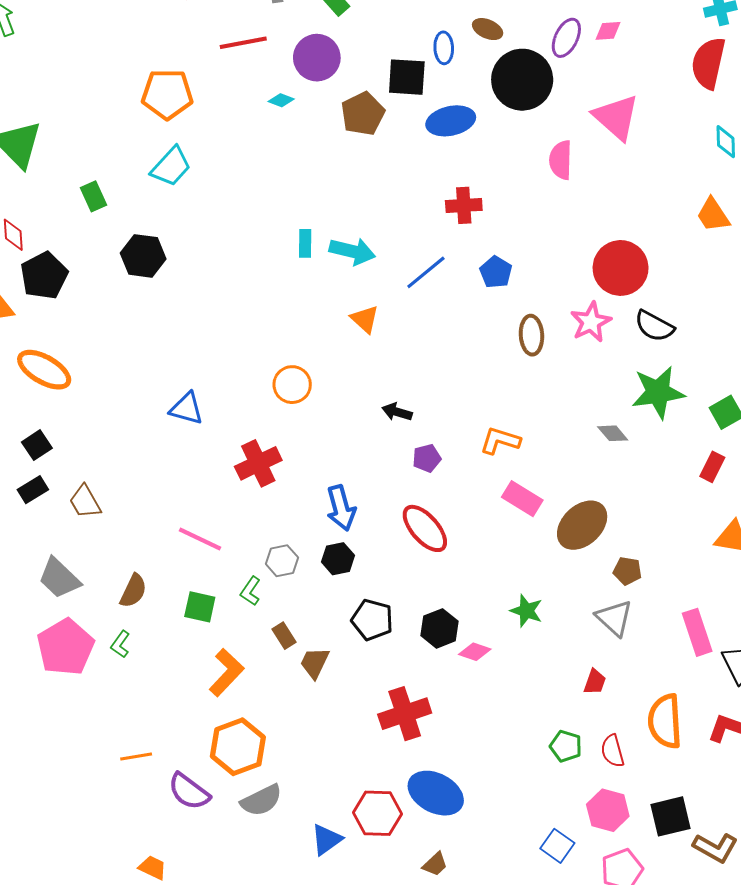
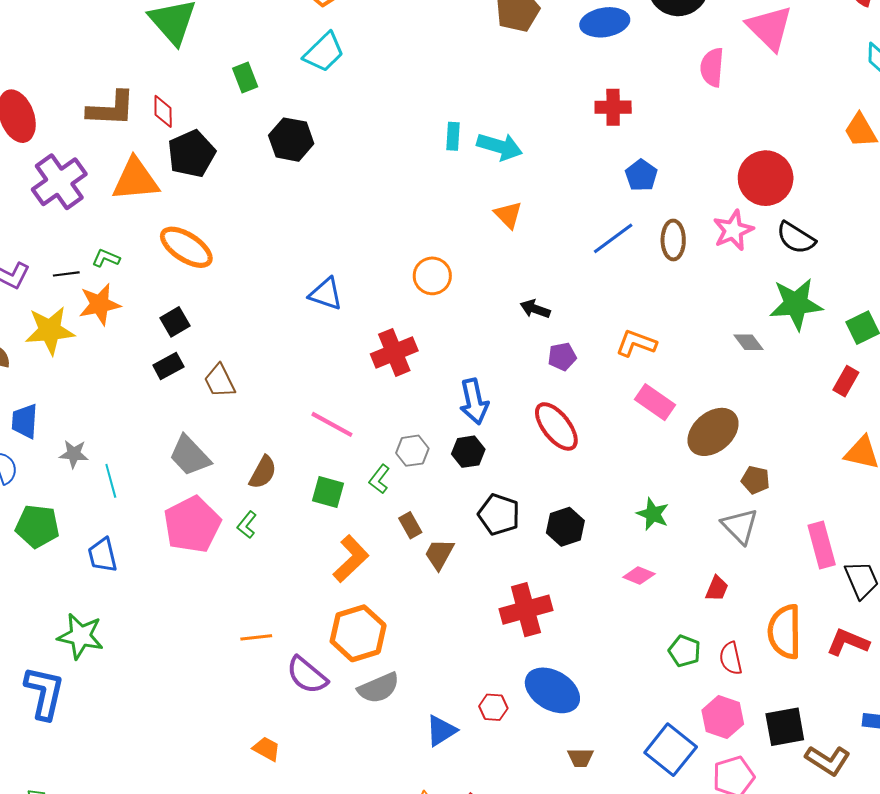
blue line: (426, 272) -> (613, 238), moved
pink diamond: (475, 652) -> (639, 575), moved
red hexagon: (377, 813) -> (493, 707), size x0.6
blue square: (557, 846) -> (671, 750), size x1.5
brown trapezoid: (435, 864) -> (581, 758), moved, turned 40

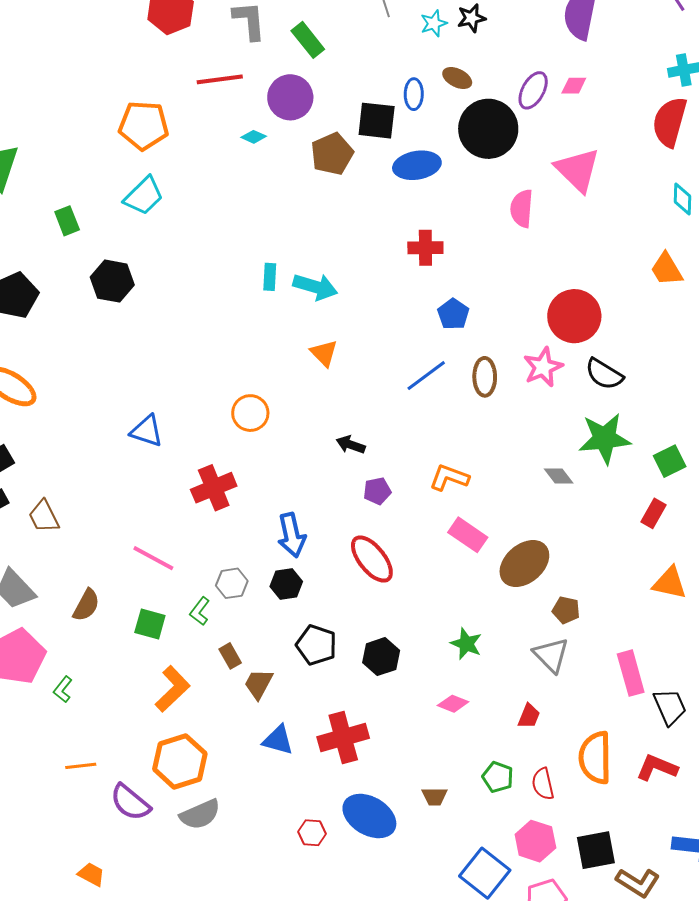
green L-shape: (247, 525) -> (63, 689), moved
blue triangle: (441, 731) -> (278, 740), moved, turned 48
brown trapezoid: (581, 758) -> (435, 796), moved

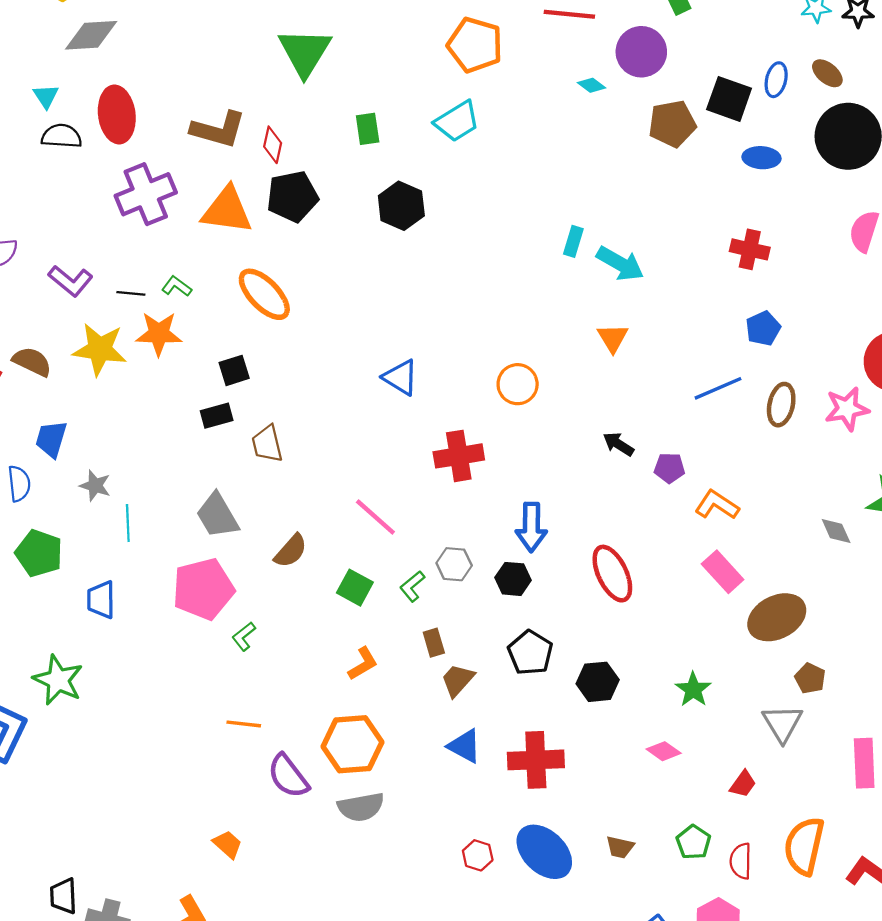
blue ellipse: (417, 165) -> (761, 158), size x0.7
purple pentagon: (377, 491) -> (669, 468), moved
orange L-shape: (172, 689) -> (363, 664), size x0.7

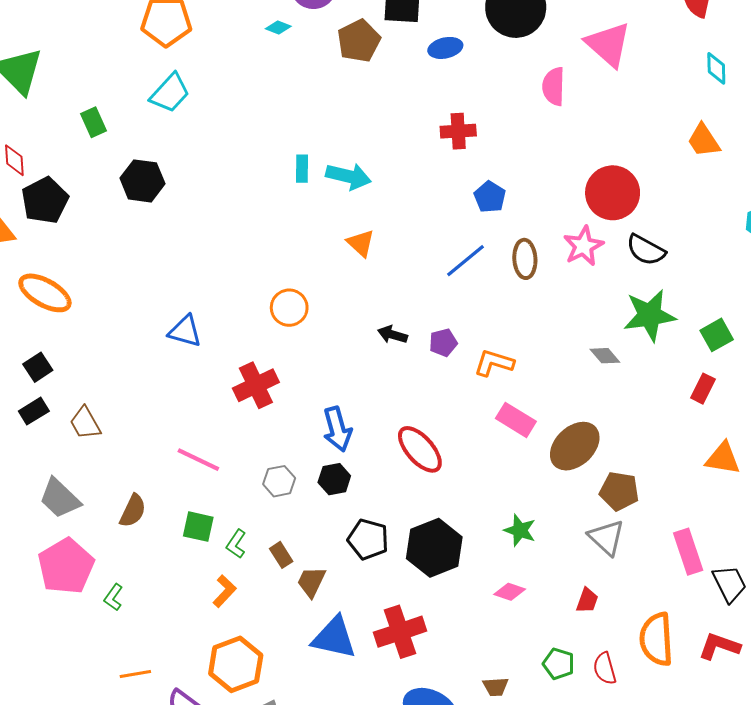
green L-shape: (412, 586) -> (236, 544), moved
brown pentagon: (810, 678) -> (619, 491), size x1.4
black hexagon: (598, 682) -> (434, 548), size x1.5
blue triangle: (464, 746) -> (334, 638), size x1.4

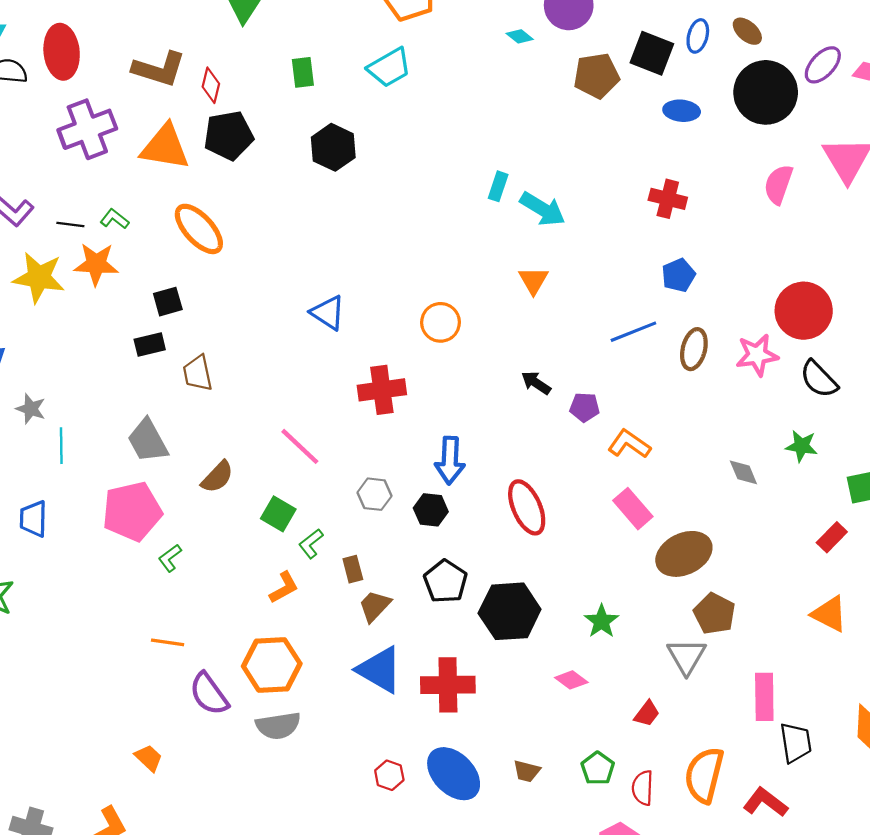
green star: (650, 315) -> (802, 446), size x0.6

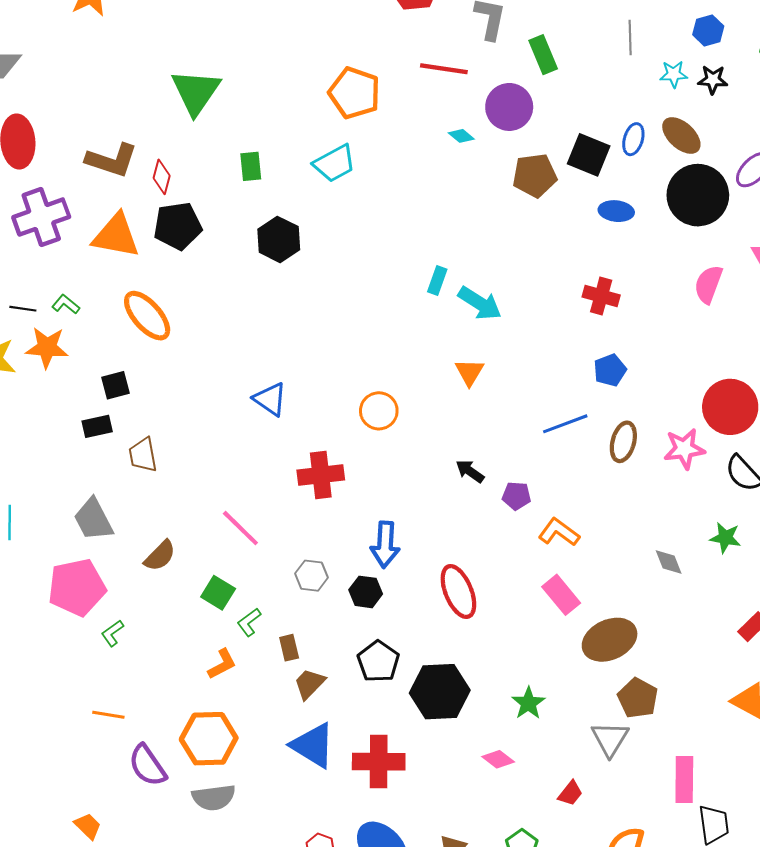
brown ellipse: (747, 31) -> (681, 135), size x1.4

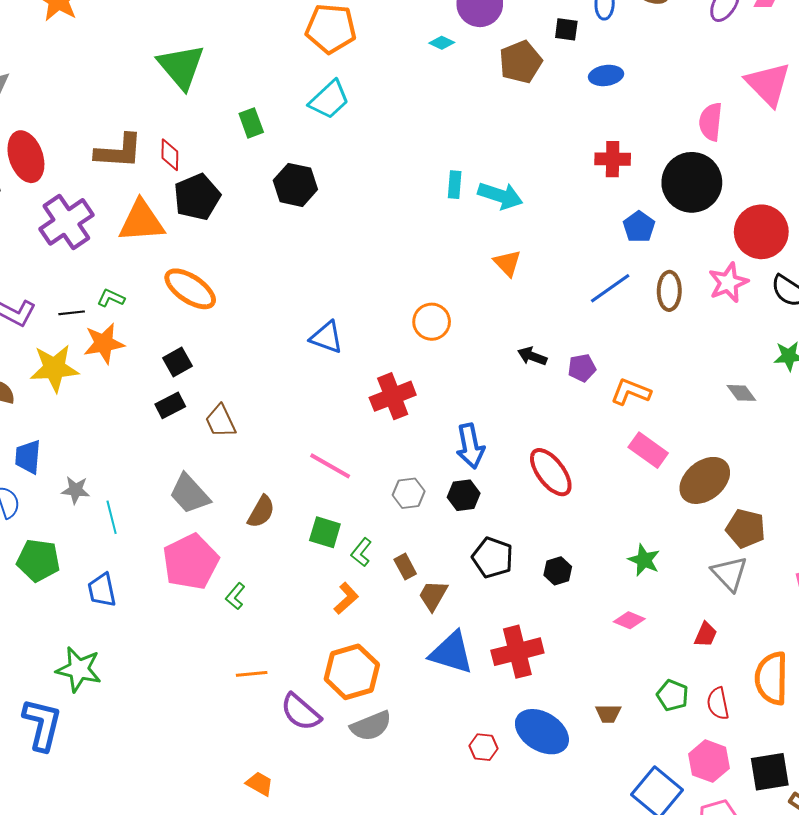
black square: (589, 155) -> (566, 29), size x0.6
black circle: (698, 195) -> (692, 182), moved
black hexagon: (440, 692) -> (558, 571), size x0.5

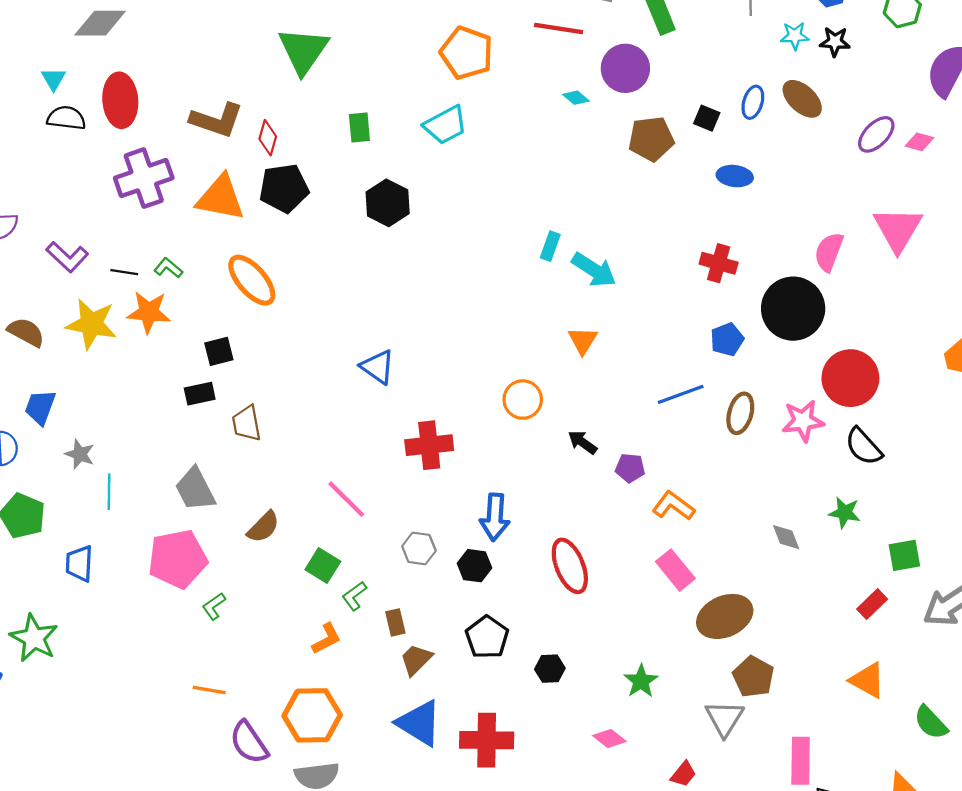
orange circle: (432, 322) -> (523, 400), moved

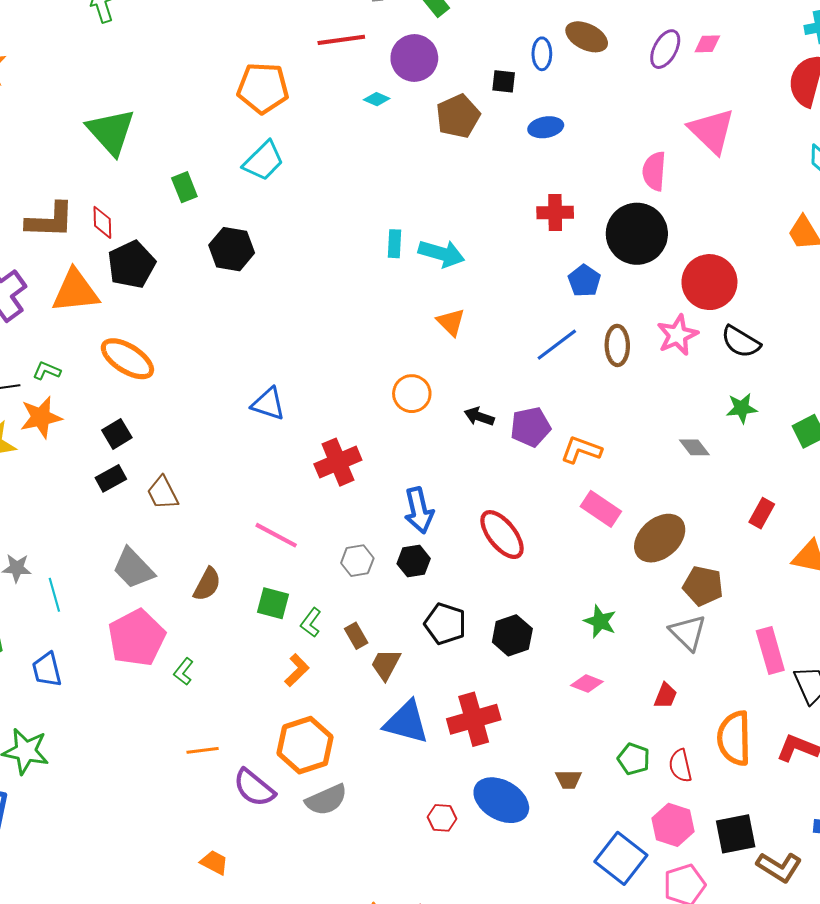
purple pentagon: (630, 468) -> (530, 427), size x1.4
red rectangle: (872, 604) -> (762, 513), moved
black hexagon: (550, 669) -> (512, 635), size x1.4

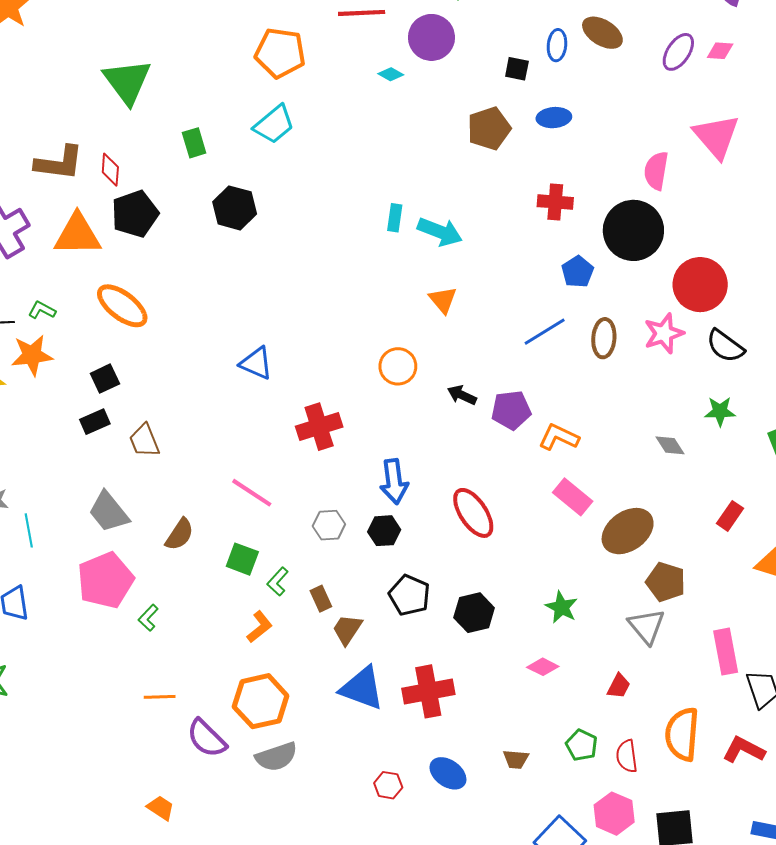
brown pentagon: (458, 116) -> (489, 129), moved
blue ellipse: (501, 800) -> (448, 773), size x0.7

